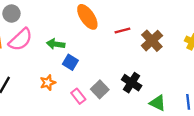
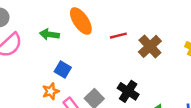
green arrow: (56, 44) -> (49, 34), moved
orange star: (48, 83) -> (51, 91), moved

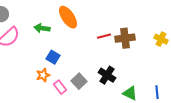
red line: (118, 36) -> (104, 36), moved
brown cross: (150, 46) -> (125, 38), turned 36

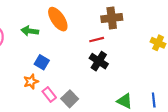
brown cross: (125, 38) -> (112, 18), moved
black cross: (107, 75) -> (99, 61), moved
gray square: (79, 81) -> (70, 99), moved

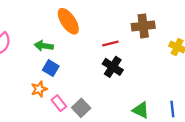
brown cross: (112, 18) -> (143, 26), moved
green arrow: (30, 31) -> (44, 46), moved

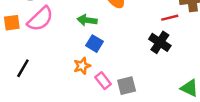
red line: (110, 43) -> (170, 18), moved
gray square: (81, 108) -> (127, 86), turned 30

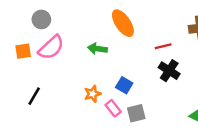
red line: (170, 18) -> (163, 46), moved
blue square: (94, 44) -> (124, 85), moved

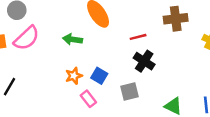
orange star: (93, 94) -> (74, 76), moved
gray square: (136, 113) -> (130, 92), moved

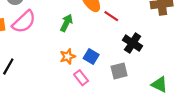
red line: (138, 37) -> (111, 16), moved, turned 48
green arrow: (73, 39) -> (67, 23), turned 108

